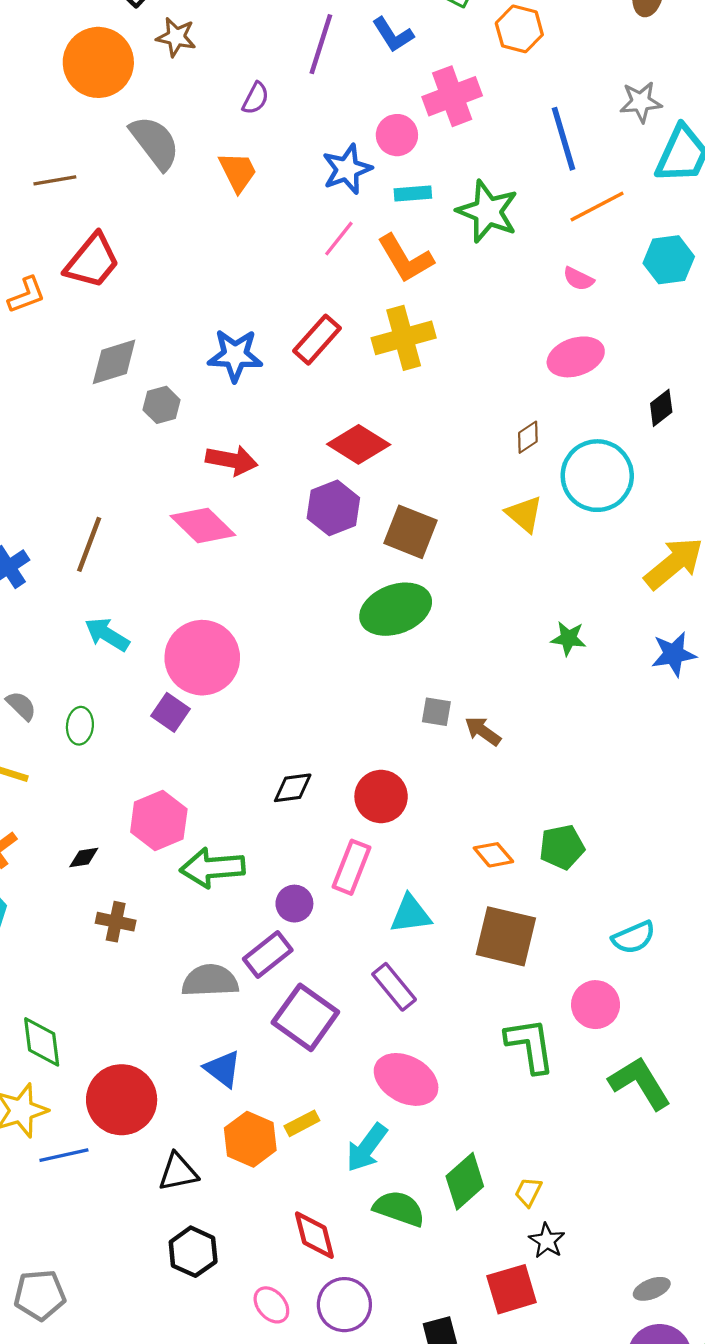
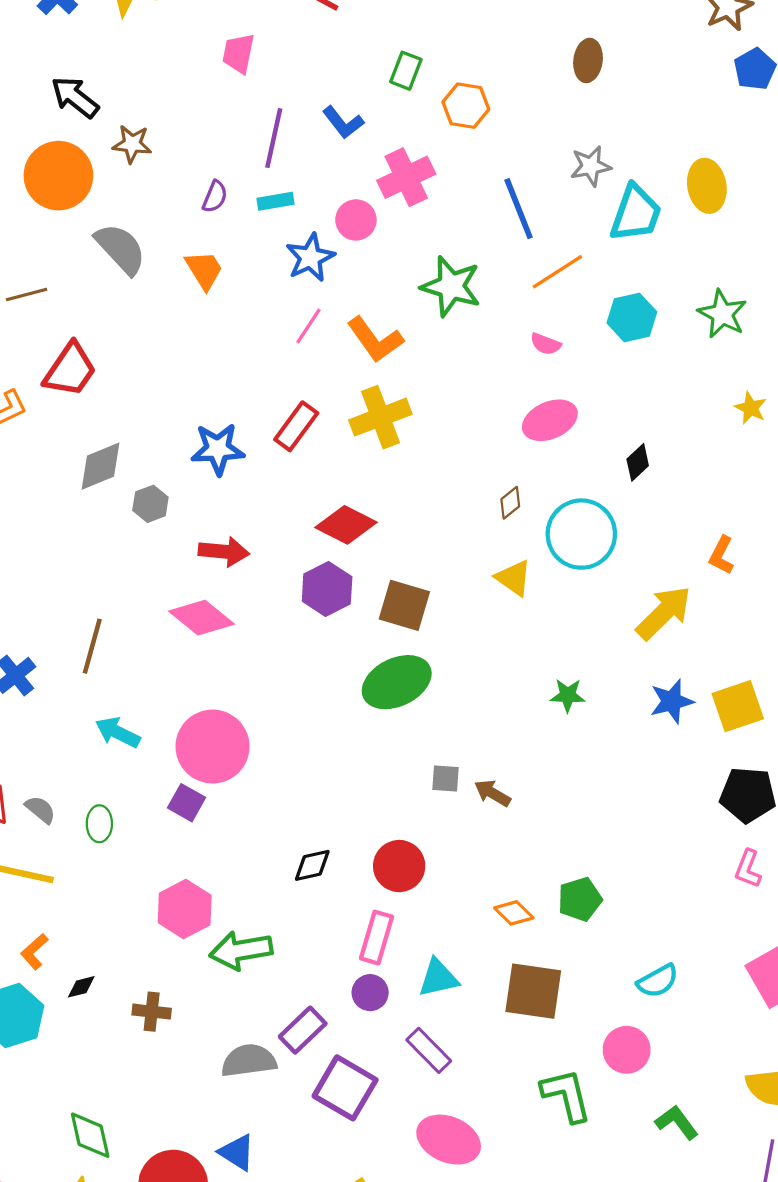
cyan rectangle: (413, 194) -> (276, 201), moved
black diamond: (84, 857) -> (81, 987), moved
purple circle: (294, 904) -> (370, 993), moved
blue triangle: (223, 1069) -> (237, 1152), moved
green L-shape: (640, 1083) -> (677, 1122), size x0.7

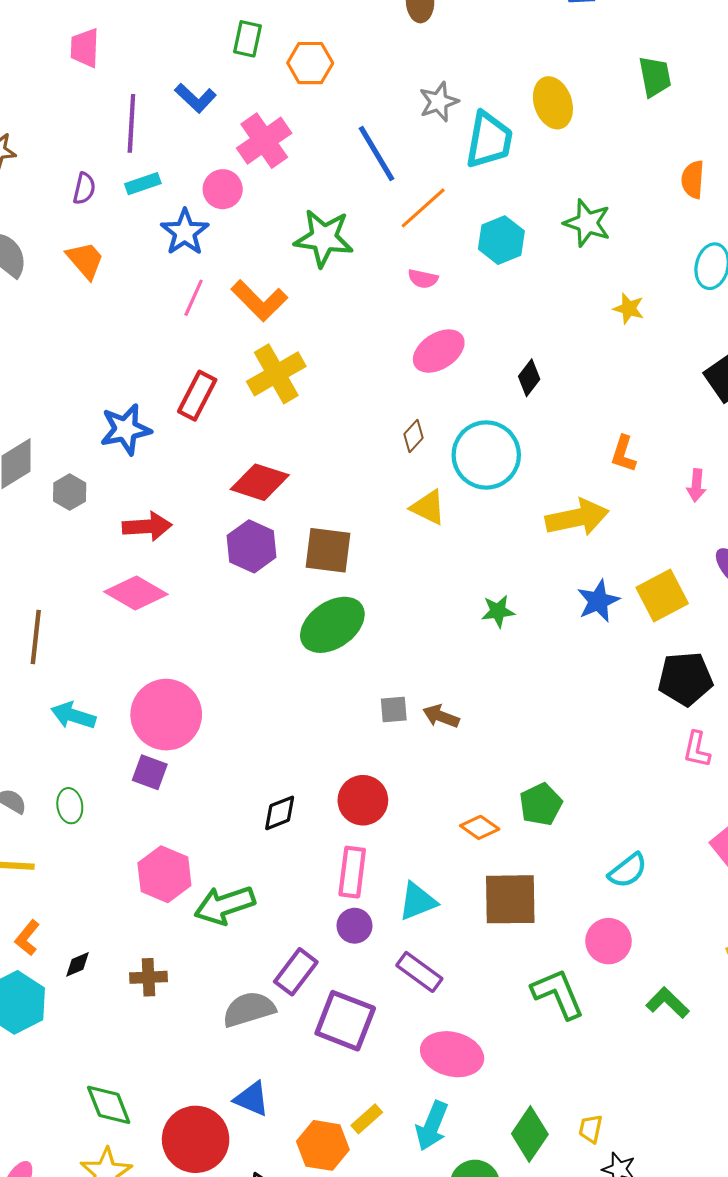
yellow arrow: (664, 613) -> (577, 518), turned 42

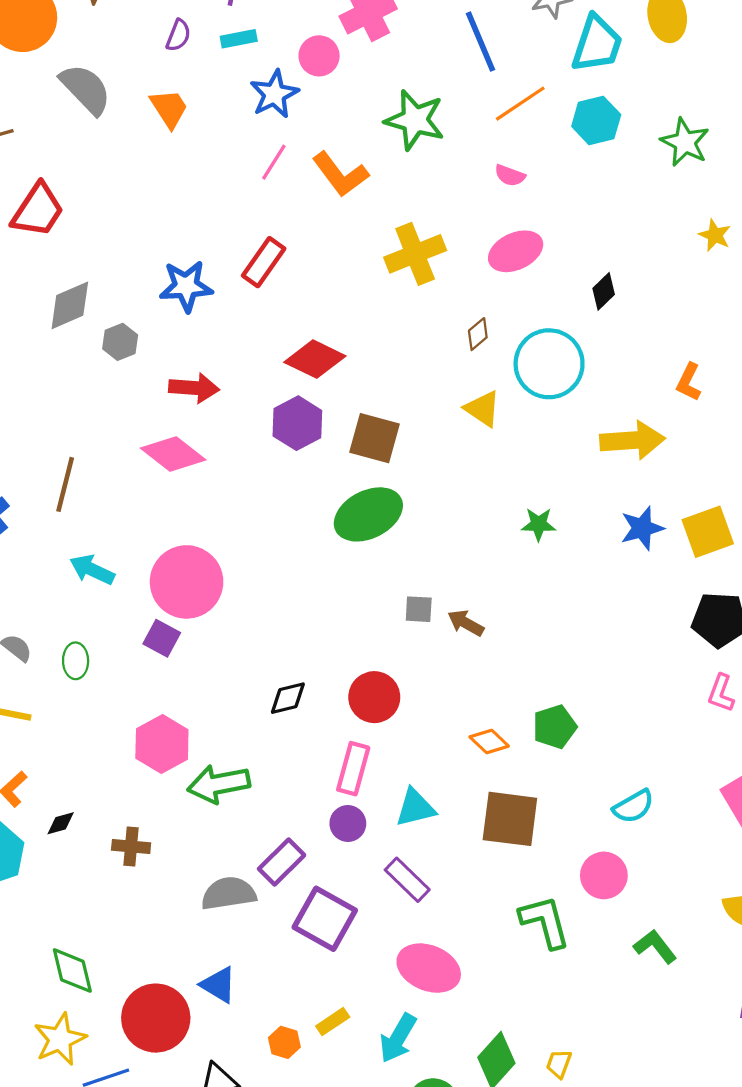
cyan hexagon: (501, 240) -> (596, 121), moved
yellow cross: (276, 374) -> (415, 254), moved
orange hexagon: (323, 1145) -> (284, 1042), size x0.6

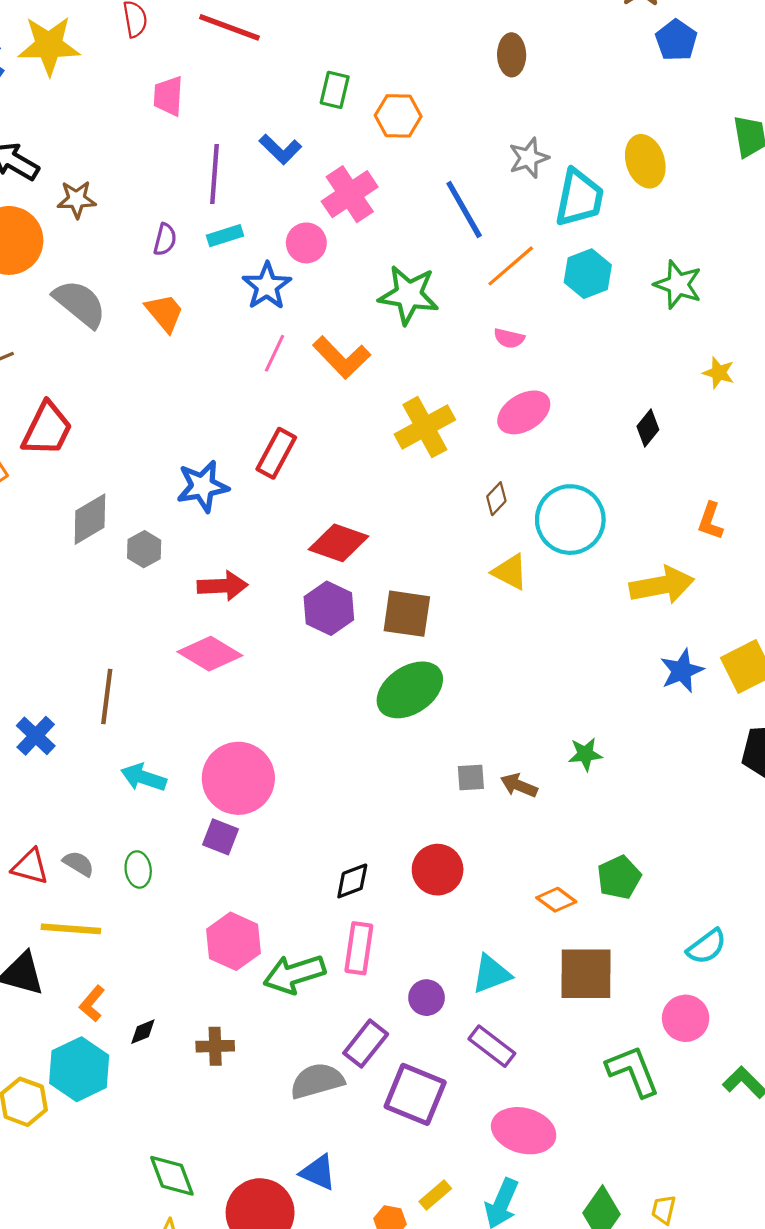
black diamond: (604, 291) -> (648, 428), moved
green star: (539, 524) -> (585, 754), moved
pink rectangle: (353, 769) -> (359, 948), moved

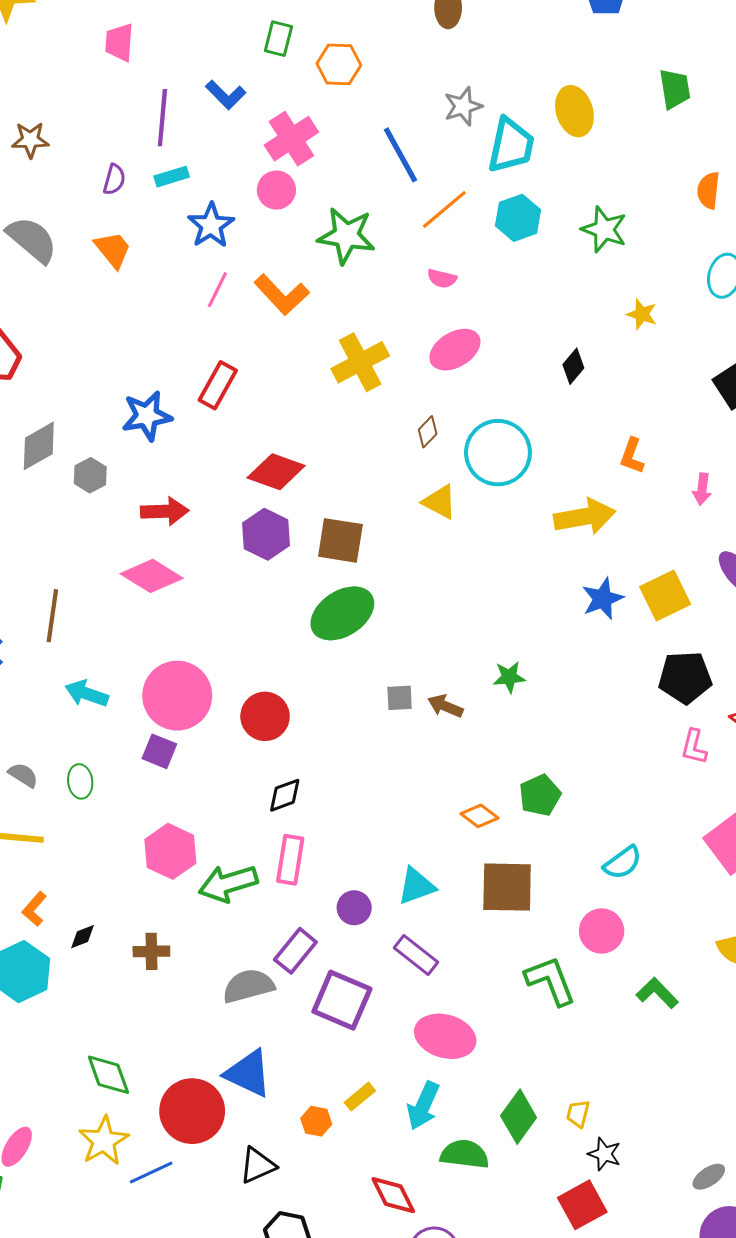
pink circle: (306, 243) -> (276, 190), moved
red circle: (438, 870) -> (265, 716), moved
blue triangle: (318, 1172) -> (248, 1073), size x1.4

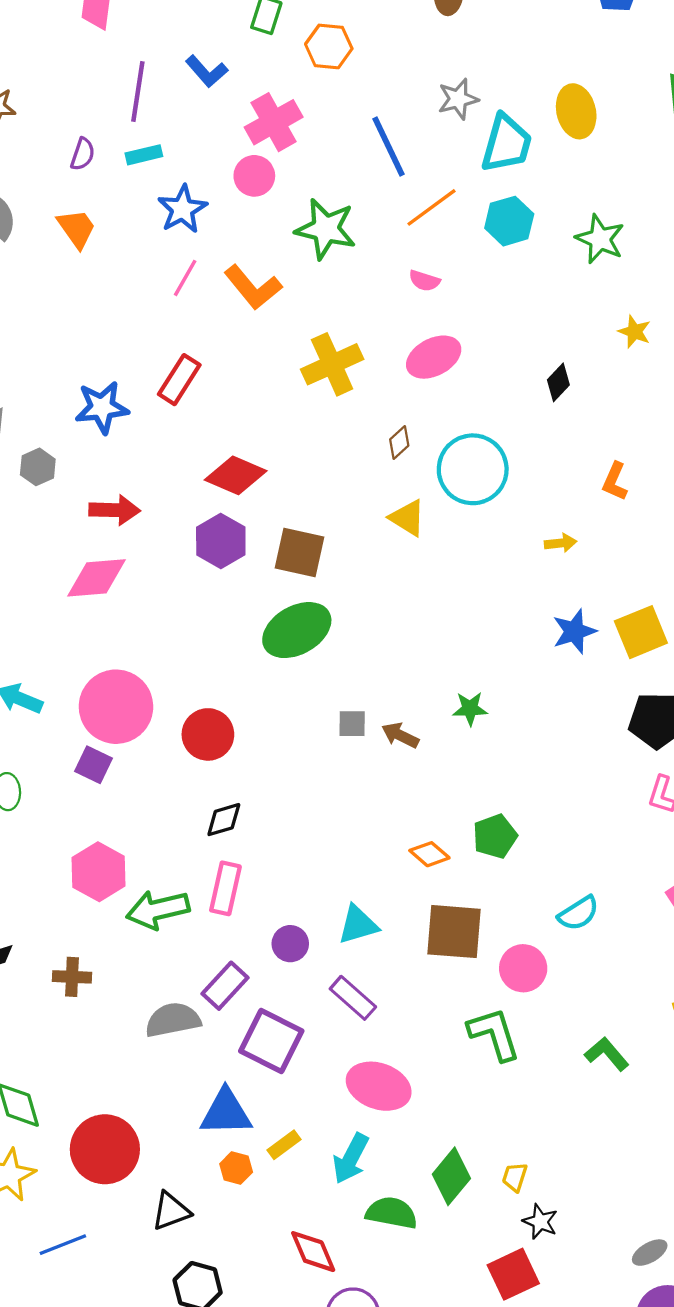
yellow arrow: (585, 517) -> (561, 543), size x0.5
pink diamond: (152, 576) -> (97, 578), turned -40
pink circle: (602, 931) -> (523, 968), moved
blue triangle: (248, 1073) -> (226, 1112), moved, turned -30
blue line: (151, 1173) -> (63, 1245), moved

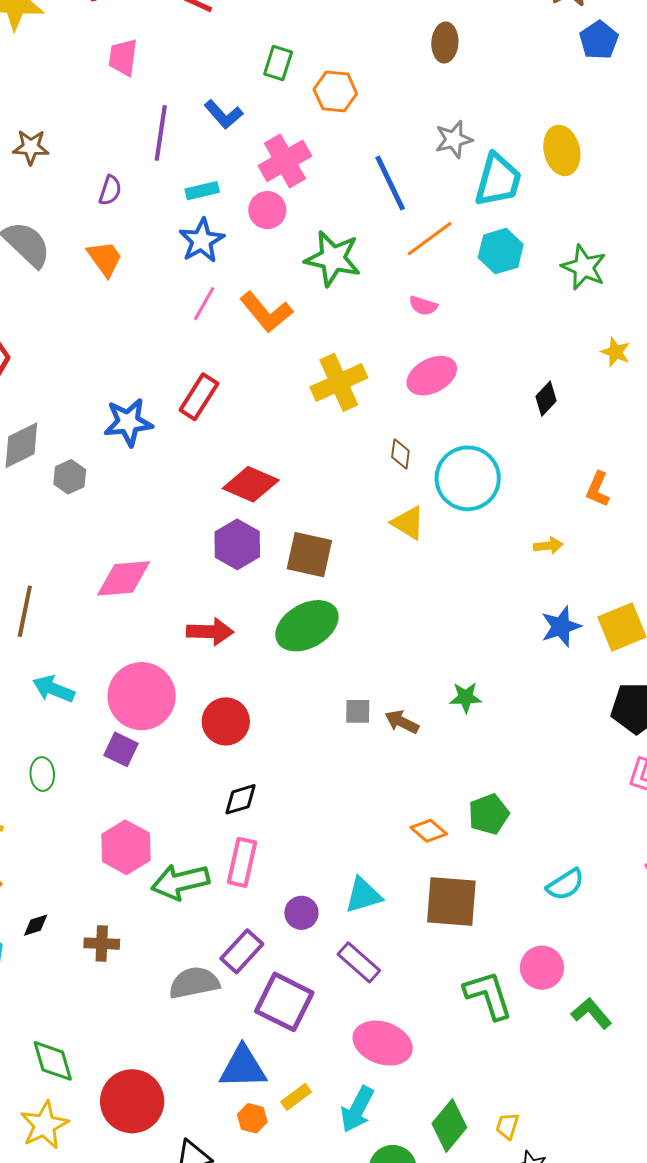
cyan rectangle: (144, 155) -> (202, 191), moved
brown diamond: (399, 443) -> (400, 454), turned -40
red arrow: (115, 510) -> (210, 632), moved
pink circle: (523, 968) -> (542, 968), moved

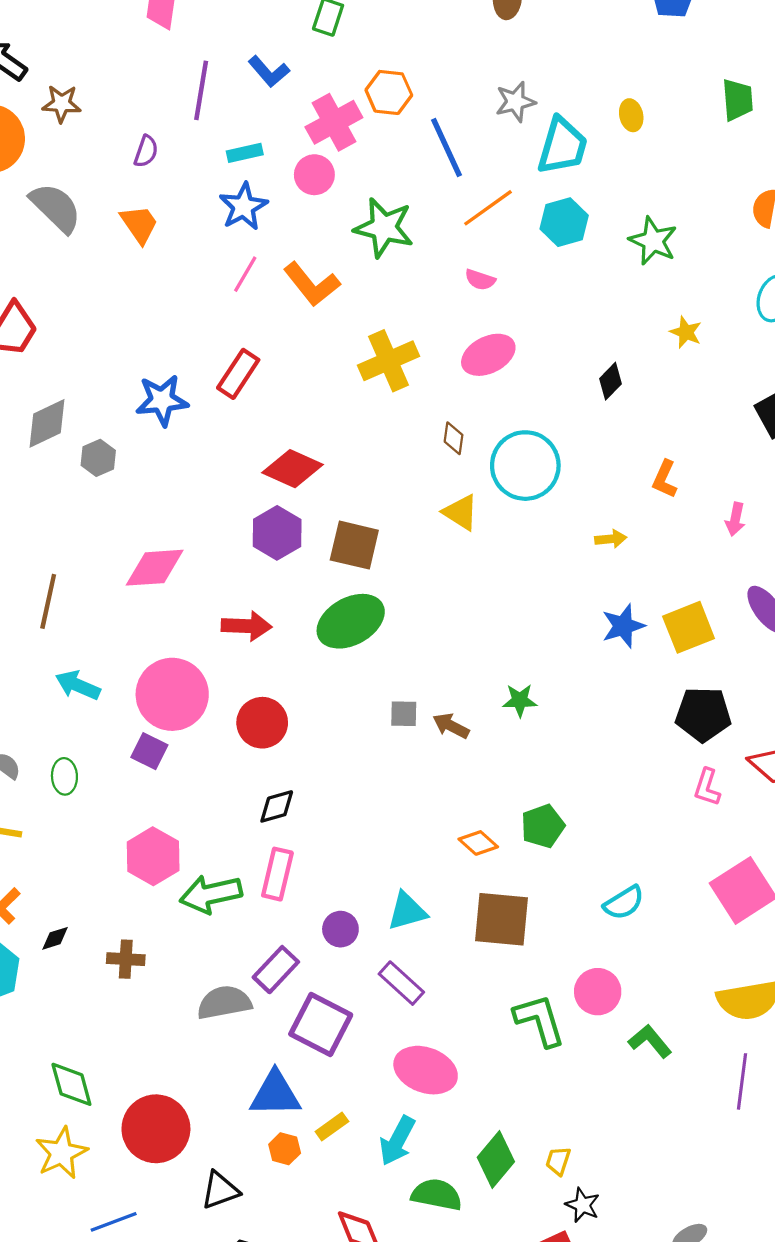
orange hexagon: (335, 91) -> (389, 92), moved
yellow ellipse: (562, 150) -> (631, 115), size x0.6

